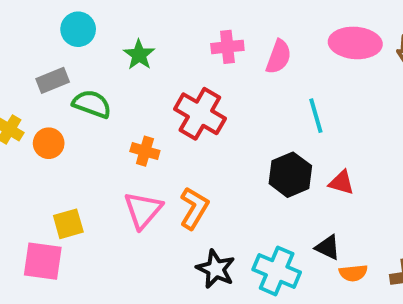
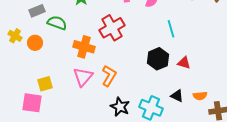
red cross: (200, 114) -> (112, 28), turned 30
orange cross: (145, 151) -> (84, 47), size x1.5
orange semicircle: (353, 273) -> (200, 96), moved

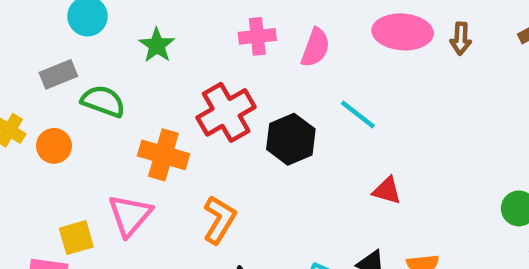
cyan line: (171, 29) -> (358, 115), turned -36
black hexagon: (158, 59) -> (291, 139), moved
pink triangle: (83, 77) -> (130, 215), moved

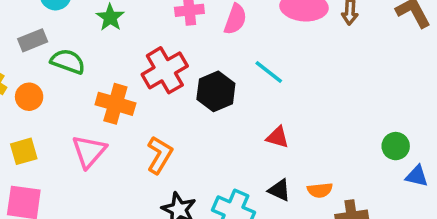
red triangle: (387, 191) -> (278, 137), moved
yellow square: (76, 238) -> (24, 151), moved

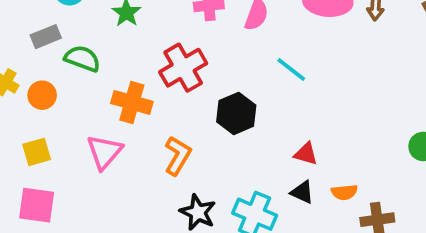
black hexagon: (216, 91) -> (236, 113), moved
red triangle: (278, 137) -> (306, 154), moved

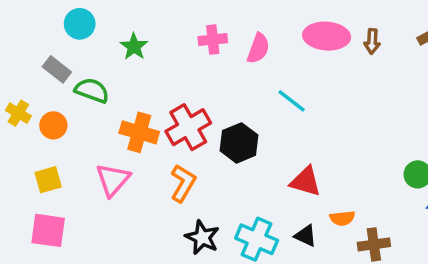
gray rectangle: (46, 37) -> (57, 69), turned 60
red cross: (183, 68) -> (188, 127), moved
red triangle: (306, 154) -> (306, 181), size x1.4
black triangle: (302, 192) -> (306, 236), moved

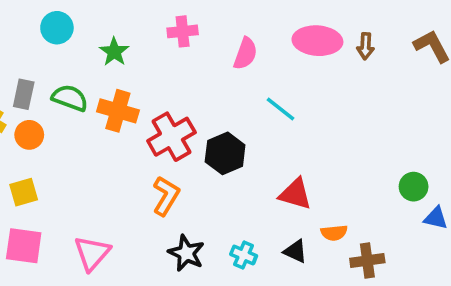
pink cross: (213, 40) -> (183, 31), moved
gray rectangle: (57, 69) -> (24, 94), moved, turned 64
orange cross: (139, 132) -> (118, 111), moved
pink triangle: (113, 180) -> (92, 253), moved
cyan cross: (257, 239) -> (244, 255), size x0.6

